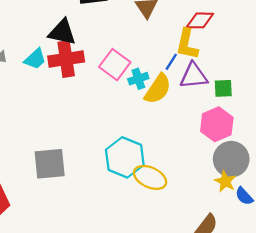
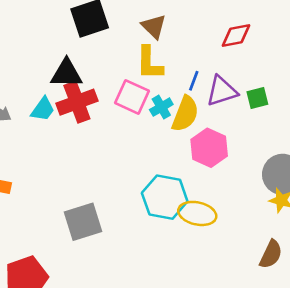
red diamond: (200, 20) -> (236, 35), moved
yellow L-shape: (187, 44) -> (149, 63), moved
pink hexagon: (217, 124) -> (209, 148), moved

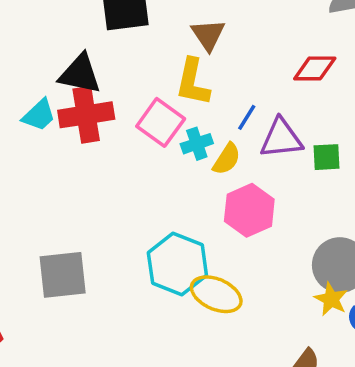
yellow semicircle: (185, 114) -> (227, 159), size x0.7

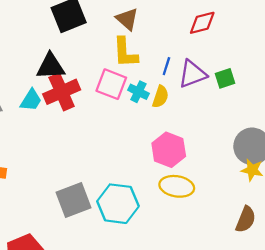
cyan cross: (197, 144) -> (138, 92), turned -30
pink hexagon: (249, 210) -> (169, 150), moved
cyan hexagon: (177, 264) -> (118, 204), moved

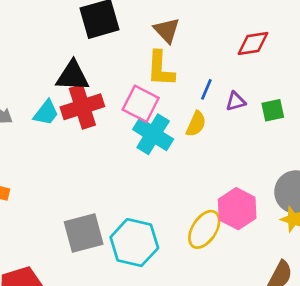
purple triangle: (192, 74) -> (236, 101), size x0.6
cyan cross: (138, 92) -> (153, 134), moved, size x1.6
pink hexagon: (169, 150) -> (237, 209), moved
yellow ellipse: (177, 186) -> (204, 229), turned -72

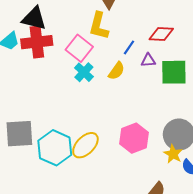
red diamond: (253, 43) -> (161, 34), moved
green square: (273, 110) -> (174, 72), size x1.6
cyan cross: (153, 134) -> (84, 72), size x0.7
yellow ellipse: (204, 229) -> (85, 145), moved

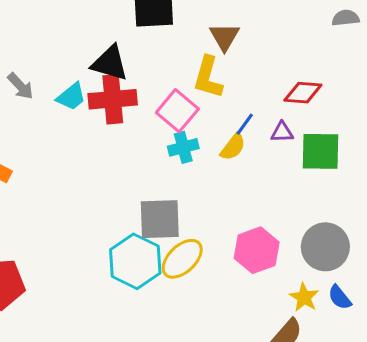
blue line: (129, 47) -> (245, 124), moved
cyan cross: (84, 72) -> (183, 147), turned 30
gray square: (19, 134) -> (160, 219), moved
yellow star: (173, 154) -> (304, 297), moved

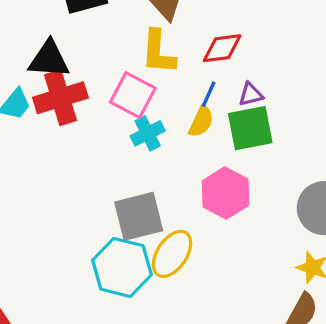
red diamond: (303, 93) -> (222, 48), moved
green square: (320, 151) -> (250, 128), moved
pink hexagon: (257, 250) -> (226, 193), moved

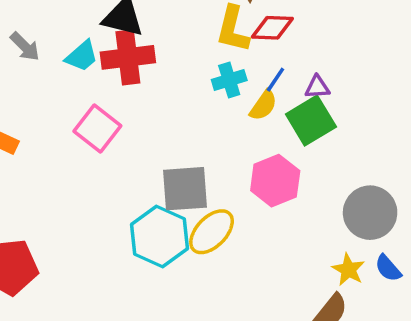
red diamond: (222, 48) -> (272, 28), moved
pink square: (133, 95) -> (97, 129), moved
green square: (250, 128) -> (311, 120), turned -30
cyan cross: (148, 133) -> (229, 80), moved

